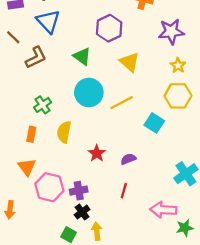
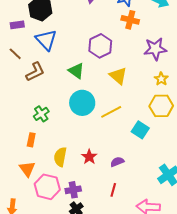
yellow semicircle: (64, 132) -> (60, 157), moved

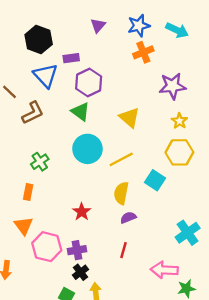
orange cross: (130, 20) -> (143, 52), turned -36
purple rectangle: (17, 25) -> (71, 58), moved
purple hexagon: (100, 46) -> (89, 83), moved
yellow semicircle: (60, 157) -> (121, 193), moved
red star: (89, 157) -> (82, 212), moved

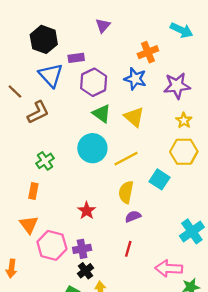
blue star: (139, 26) -> (135, 79), moved, turned 30
green triangle: (81, 112) -> (102, 113), moved

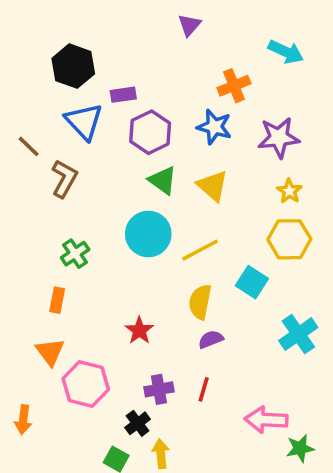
purple triangle: (103, 26) -> (189, 25), moved
brown L-shape: (38, 112) -> (64, 179), turned -35
cyan cross: (192, 231) -> (298, 334), moved
purple cross: (82, 249) -> (159, 389), moved

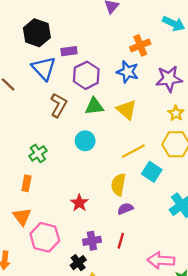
brown L-shape: (64, 179) -> (59, 105), moved
green triangle: (163, 180) -> (94, 106), turned -42
cyan circle: (148, 234) -> (85, 141), size x0.7
yellow line: (200, 250) -> (133, 151), moved

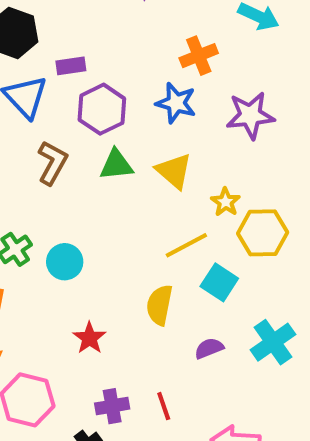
yellow star: (176, 113) -> (226, 202), moved
cyan circle: (85, 141) -> (65, 262), moved
purple semicircle: (125, 209) -> (209, 348), moved
red line: (121, 241) -> (164, 406), turned -35

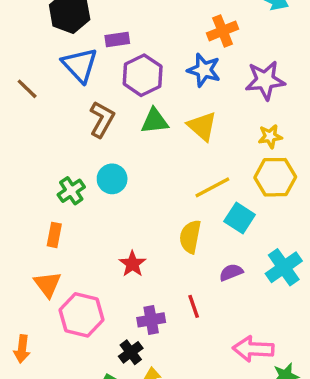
yellow star: (226, 202) -> (270, 136), moved, turned 30
cyan circle: (65, 262) -> (112, 179), moved
red line: (164, 406) -> (194, 306), moved

